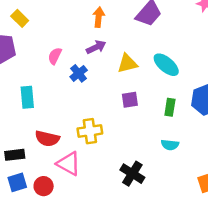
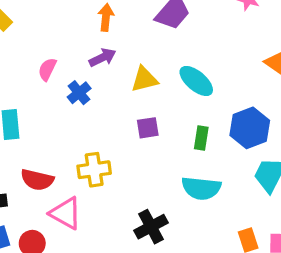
cyan semicircle: (170, 145) -> (201, 188), size x1.6
black cross: (132, 174) -> (151, 227), turned 30

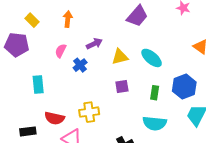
orange arrow: (106, 17) -> (68, 19), moved

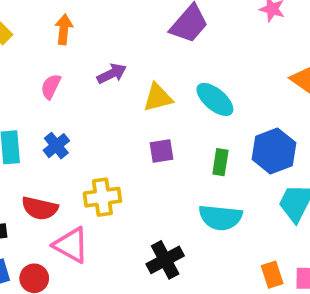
blue cross: (80, 65) -> (56, 146), moved

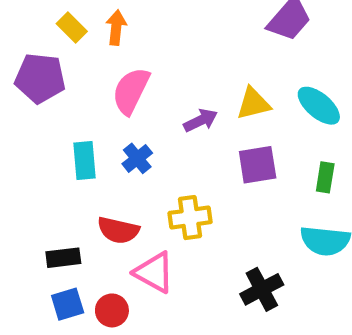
orange arrow: (64, 29) -> (116, 28), moved
purple arrow: (112, 74) -> (201, 120), moved
pink semicircle: (51, 87) -> (131, 91), size x1.6
purple square: (161, 151) -> (258, 165), size x1.4

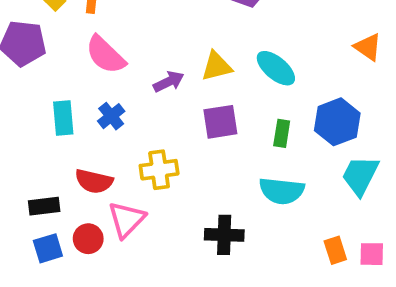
pink semicircle: (131, 91) -> (105, 55), turned -72
pink triangle: (154, 272) -> (126, 220), turned 45
black cross: (262, 289) -> (224, 235), turned 30
red circle: (112, 310) -> (88, 239), moved

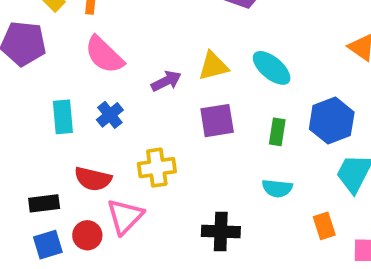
cyan semicircle: (282, 191) -> (277, 188), size x0.7
orange rectangle: (335, 250) -> (324, 226), moved

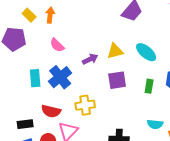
pink semicircle: (104, 55) -> (57, 45), size x0.7
blue cross: (110, 115) -> (60, 77), size x1.6
cyan semicircle: (277, 188) -> (155, 124), moved

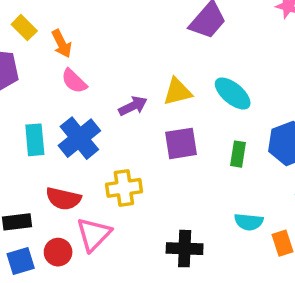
orange arrow: (50, 15) -> (62, 44), moved, turned 147

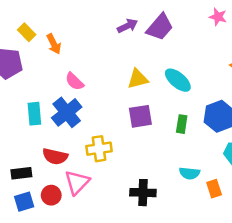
pink semicircle: (74, 81) -> (74, 81), moved
purple arrow: (133, 106) -> (127, 26), moved

